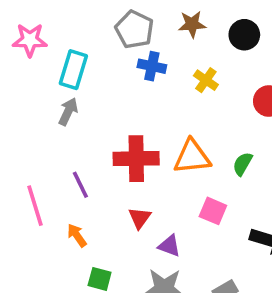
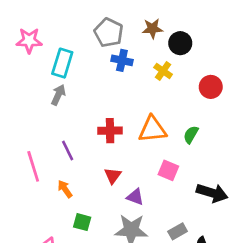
black circle: (244, 35) -> (180, 43), moved
red cross: (136, 159) -> (110, 131), size x0.7

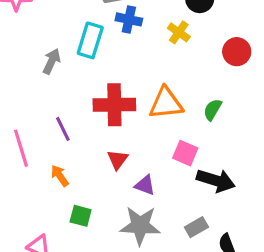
cyan rectangle: (62, 63) -> (90, 40), moved
red cross: (110, 131) -> (114, 105), size x1.4
black arrow: (212, 193) -> (216, 180), moved

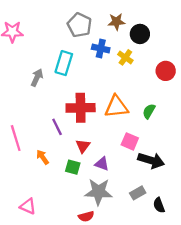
blue cross: (129, 19) -> (101, 49), moved
purple line: (63, 129) -> (57, 127), moved
green square: (81, 216) -> (73, 167), moved

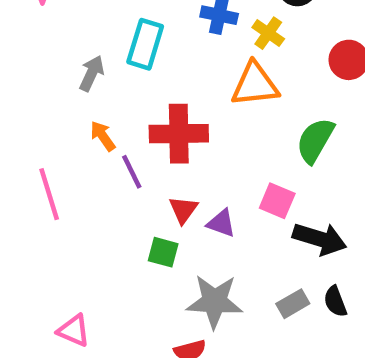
orange triangle: (116, 107) -> (255, 84), moved
green semicircle: (149, 111) -> (315, 140), size x1.5
orange arrow: (43, 157) -> (103, 136), moved
purple triangle: (102, 164) -> (221, 223), moved
black semicircle: (159, 205) -> (335, 301), moved

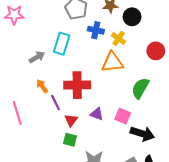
gray arrow: (92, 73) -> (37, 57), turned 35
red triangle: (183, 210) -> (71, 120), moved
purple triangle: (221, 223) -> (97, 114), moved

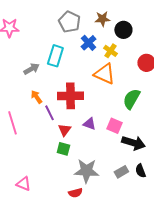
blue cross: (96, 30) -> (88, 43), turned 35
orange triangle: (112, 62) -> (104, 74), turned 30

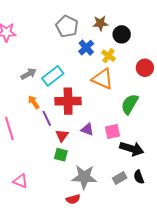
cyan rectangle: (55, 56) -> (53, 76), moved, turned 35
pink square: (114, 126) -> (113, 131), turned -35
pink triangle: (23, 184) -> (20, 181), moved

